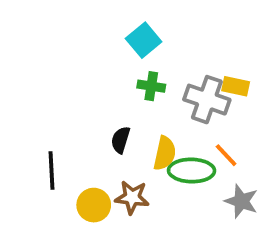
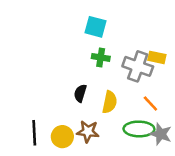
cyan square: (144, 40) -> (96, 27), turned -35
black line: (52, 171) -> (34, 133), moved
green ellipse: (192, 171) -> (139, 129), moved

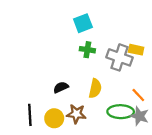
cyan square: (96, 27) -> (83, 23), turned -36
black semicircle: (80, 93) -> (61, 87), moved, turned 48
orange line: (150, 103) -> (138, 95), moved

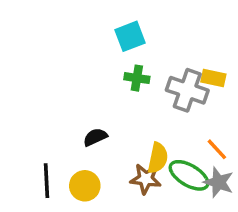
yellow semicircle: (95, 88) -> (158, 158), moved
green ellipse: (121, 112) -> (189, 175), turned 30
brown star: (76, 114) -> (146, 179), moved

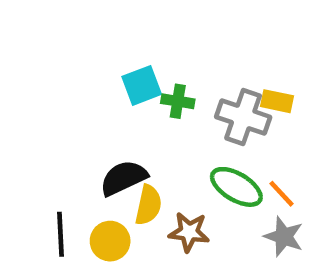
cyan square: (130, 36) -> (142, 85), moved
black semicircle: (95, 137) -> (124, 178), size x1.5
yellow semicircle: (158, 158) -> (148, 205), moved
green ellipse: (189, 175) -> (236, 187), moved

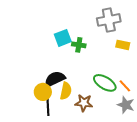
gray cross: (243, 117) -> (109, 20), moved, turned -30
black line: (60, 234) -> (48, 106), moved
yellow circle: (110, 241) -> (43, 92), moved

